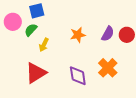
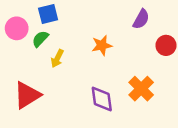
purple semicircle: (108, 34) -> (141, 19), moved
red triangle: (36, 73) -> (27, 95), moved

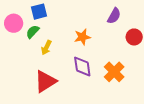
red triangle: (27, 95) -> (45, 81), moved
purple diamond: (102, 99) -> (82, 67), moved

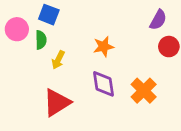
blue square: (39, 12) -> (49, 15), turned 35
purple semicircle: (114, 16) -> (158, 20), moved
green semicircle: (33, 32) -> (41, 40), turned 136

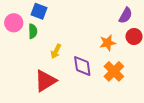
orange star: (104, 47) -> (108, 43), moved
yellow arrow: (58, 60) -> (56, 51), moved

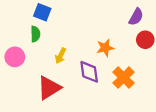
pink circle: (14, 23) -> (15, 57), moved
orange star: (108, 43) -> (105, 48), moved

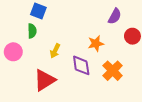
purple semicircle: (136, 17) -> (115, 16), moved

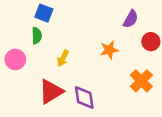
purple diamond: (81, 65) -> (84, 97), moved
orange cross: (113, 71) -> (141, 81), moved

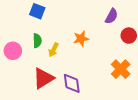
green semicircle: (37, 36) -> (37, 41), moved
orange star: (109, 50) -> (81, 39), moved

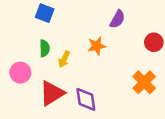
purple semicircle: (111, 16) -> (117, 19), moved
pink circle: (13, 51) -> (20, 73), moved

